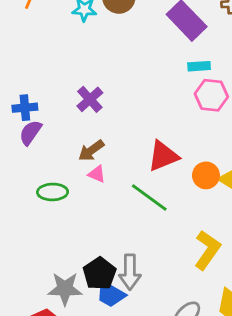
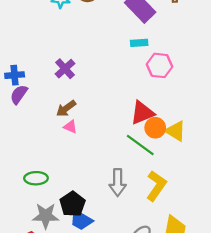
cyan rectangle: (199, 66) -> (139, 43), moved
red triangle: (163, 156) -> (142, 113), moved
green ellipse: (53, 192) -> (36, 178), moved
green line: (149, 198) -> (140, 145), moved
gray arrow: (130, 272) -> (118, 183), moved

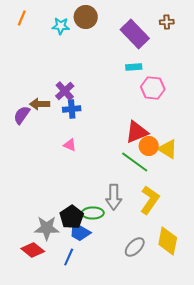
blue cross: (15, 75) -> (72, 109), moved
brown arrow: (66, 108) -> (40, 104), moved, turned 36
green ellipse: (36, 178) -> (93, 213), moved

